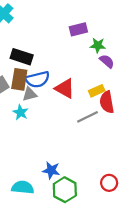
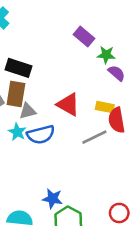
purple rectangle: (78, 29) -> (84, 36), turned 54
blue semicircle: (38, 79) -> (41, 135), moved
yellow rectangle: (97, 91) -> (105, 107), turned 35

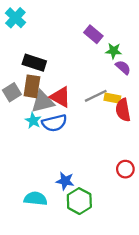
red triangle: (68, 104) -> (60, 97), moved
gray triangle: (28, 111) -> (43, 102), size x1.5
gray line: (94, 137) -> (96, 96), moved
red circle: (119, 213) -> (125, 169), moved

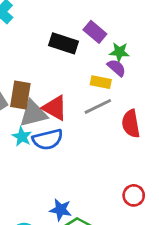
black rectangle: (34, 63) -> (63, 43), moved
purple semicircle: (123, 67) -> (116, 68), moved
yellow rectangle: (112, 98) -> (101, 82), moved

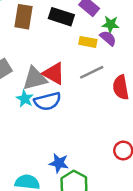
yellow rectangle: (101, 82) -> (88, 42), moved
brown rectangle: (20, 95) -> (23, 17), moved

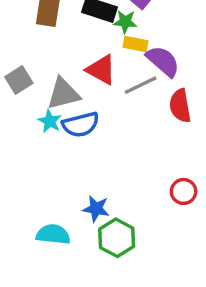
green star: (111, 24) -> (125, 22), moved
purple semicircle: (108, 38) -> (163, 61), moved, size x1.5
red triangle: (54, 73) -> (101, 70), moved

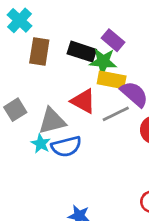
green star: (125, 22) -> (103, 61), size x1.4
yellow rectangle: (136, 44) -> (112, 80), size x1.4

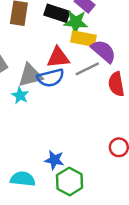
red triangle: (83, 101) -> (58, 58), turned -35
blue semicircle: (66, 146) -> (51, 78), moved

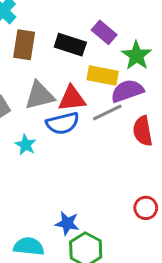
green star: (76, 22) -> (137, 55), moved, turned 30
purple semicircle: (104, 51) -> (127, 91), turned -60
gray triangle: (30, 75) -> (39, 96), moved

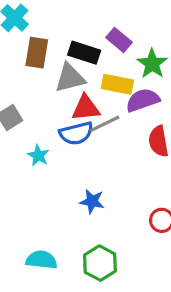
gray triangle: (39, 96) -> (70, 78), moved
gray line: (107, 112) -> (105, 124), moved
blue star: (67, 223) -> (92, 201), moved

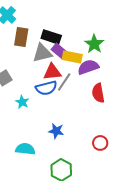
purple rectangle: (119, 40) -> (59, 51), moved
gray line: (105, 124) -> (64, 82), turned -30
cyan semicircle: (41, 260) -> (25, 149), moved

